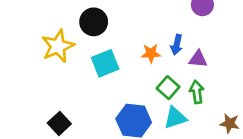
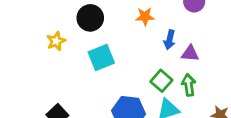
yellow star: (58, 46) -> (56, 41), size x0.6
orange star: (151, 53) -> (145, 17), moved

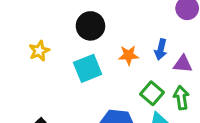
orange star: (145, 17) -> (129, 55), moved
black circle: (90, 18) -> (90, 26), moved

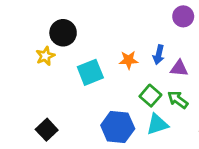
black circle: (90, 26) -> (63, 33), moved
green arrow: (181, 98) -> (178, 100), turned -45

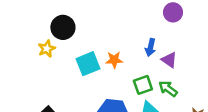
orange star: (129, 60) -> (114, 60), moved
purple triangle: (179, 68) -> (169, 60), turned 30
green square: (150, 96) -> (143, 85), turned 30

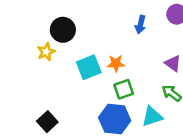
blue arrow: (150, 47) -> (140, 25), moved
green square: (143, 85) -> (124, 89), moved

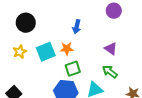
blue arrow: (140, 25) -> (77, 27), moved
yellow star: (46, 52) -> (20, 52), moved

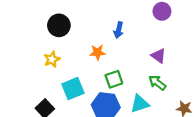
orange star: (67, 49) -> (98, 52), moved
cyan square: (46, 52) -> (73, 89), moved

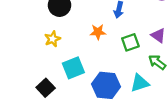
green square: (114, 79) -> (130, 42), moved

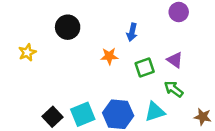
yellow star: (53, 39) -> (27, 52), moved
cyan square: (73, 68) -> (83, 114), moved

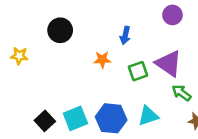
yellow star: (27, 52) -> (19, 56), turned 30
purple triangle: (175, 60) -> (169, 63), size x1.6
green arrow: (174, 89) -> (181, 93), moved

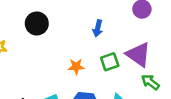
orange star: (102, 60) -> (76, 67), moved

